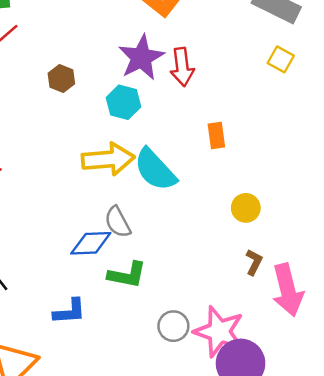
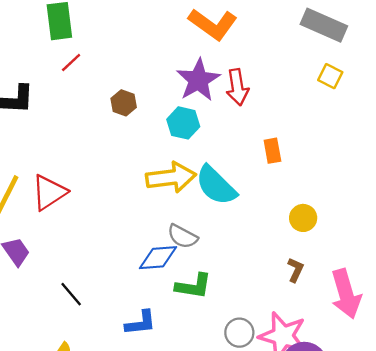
gray semicircle: (118, 222) -> (183, 236), turned -32
brown L-shape: (254, 262) -> (295, 270), moved

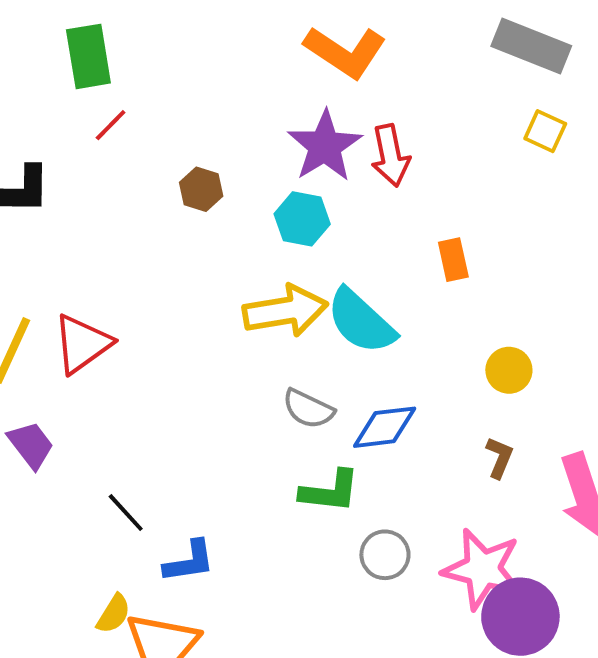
blue diamond: (158, 258) -> (385, 427), moved
blue L-shape: (141, 323) -> (189, 562), moved
gray circle: (239, 333) -> (385, 555), moved

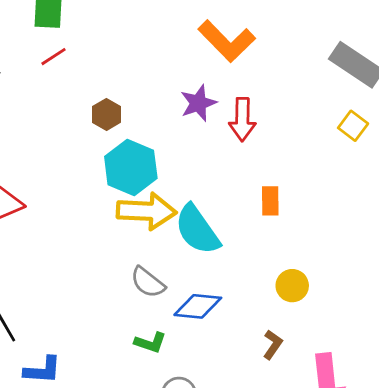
purple star: (325, 146) -> (198, 103), size x0.7
cyan hexagon: (302, 219) -> (131, 167), moved, size x1.4
green L-shape: (330, 491) -> (150, 343), size x0.7

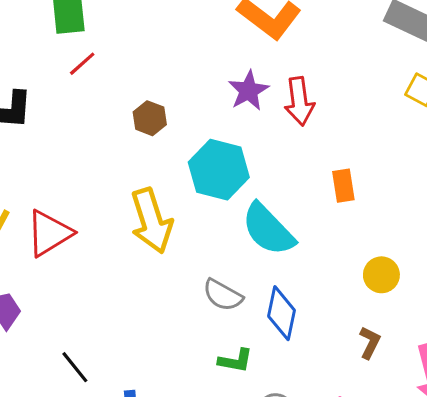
cyan hexagon: (131, 167) -> (219, 170), moved
yellow arrow: (146, 211) -> (151, 221), moved, turned 78
blue diamond: (198, 306) -> (282, 313), turned -75

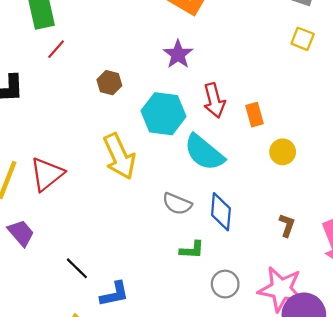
red arrow: (299, 101) -> (214, 100), moved
yellow circle: (381, 275) -> (283, 152), moved

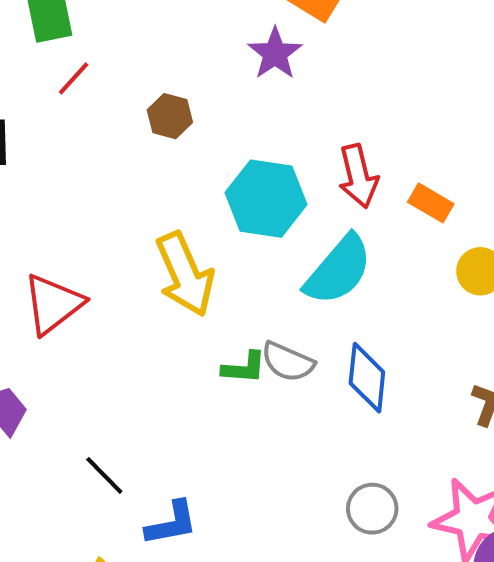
purple star: (178, 54) -> (275, 53), moved
brown hexagon: (109, 83) -> (170, 116), moved
orange rectangle: (255, 115) -> (431, 203), turned -45
cyan semicircle: (204, 152) -> (338, 270), turned -90
green L-shape: (192, 250) -> (244, 368), moved

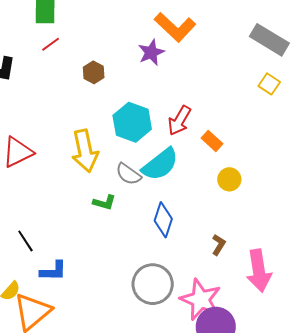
red arrow: (358, 176) -> (179, 121), turned 32
gray semicircle: (288, 362) -> (128, 174), moved
gray circle: (372, 509) -> (153, 284), size x1.6

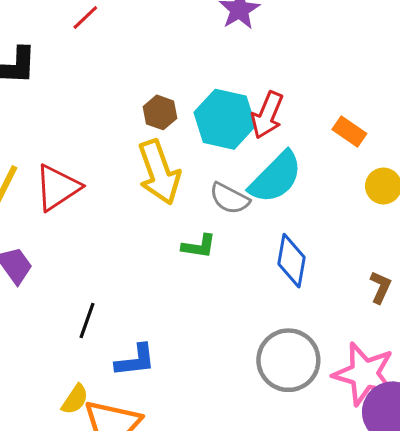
brown hexagon: (94, 72) -> (160, 112), moved
red arrow: (179, 121) -> (267, 115), moved
black line: (25, 241) -> (87, 320), turned 60

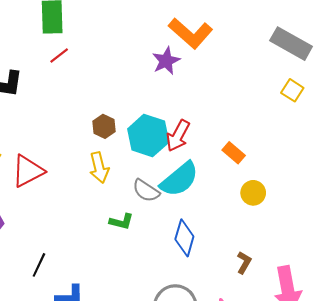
yellow arrow: (159, 172) -> (99, 168), size x0.7

